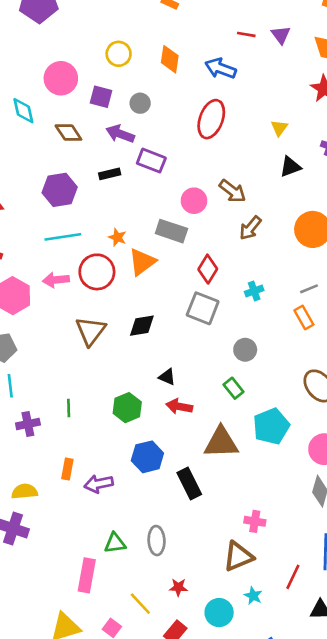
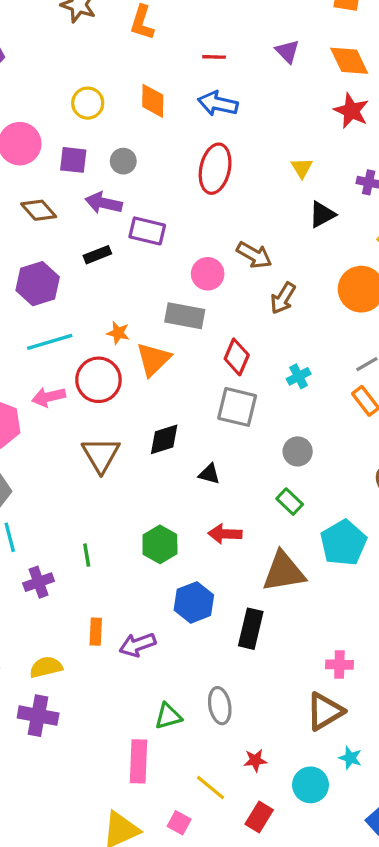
red line: (246, 34) -> (214, 57), moved
black triangle: (167, 377) -> (209, 474), moved
black rectangle: (189, 484) -> (251, 629), turned 48

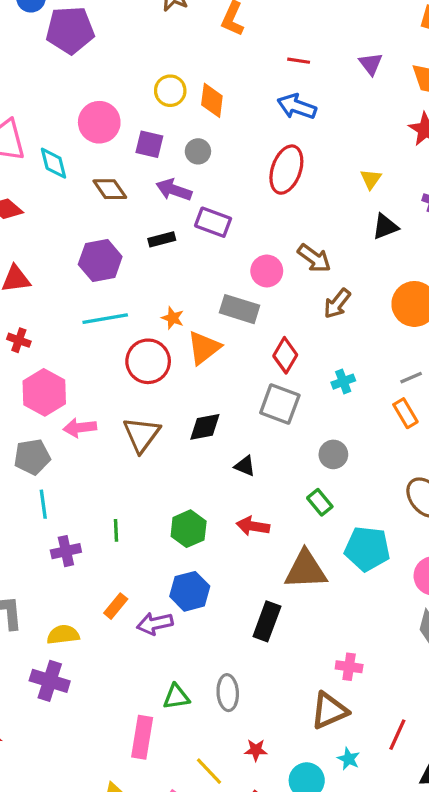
orange diamond: (153, 101) -> (212, 100), moved
pink arrow: (49, 397) -> (80, 428), moved
cyan pentagon: (343, 543) -> (367, 549), turned 30
blue hexagon: (194, 602) -> (190, 591), moved
orange rectangle: (96, 632) -> (116, 606), turned 30

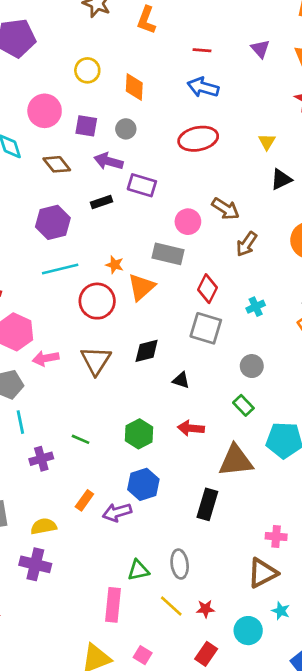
yellow circle: (170, 91) -> (87, 70), moved
red ellipse: (286, 170) -> (198, 139), turned 63
green line: (116, 530) -> (80, 439), turned -60
yellow line: (209, 771) -> (171, 606), moved

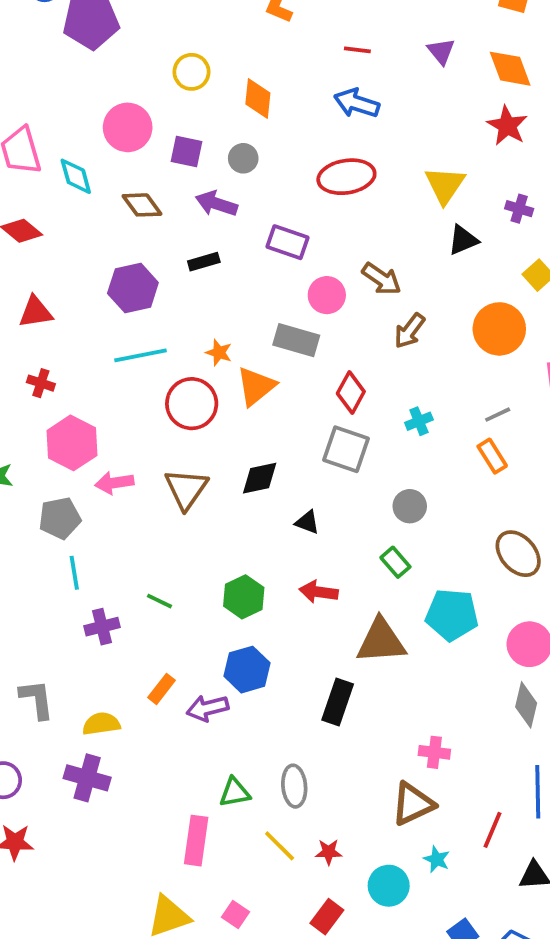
yellow triangle: (267, 142) -> (445, 185), size x1.6
purple rectangle: (142, 185) -> (287, 242), moved

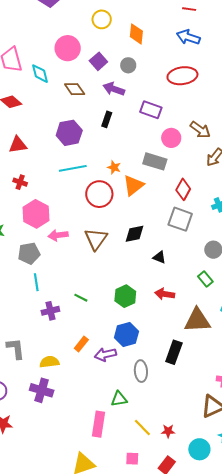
purple square: (187, 152) -> (98, 61), turned 36
black rectangle: (204, 262) -> (107, 119), turned -56
gray ellipse: (294, 786) -> (141, 371), moved
pink square: (236, 915) -> (132, 459), moved, turned -32

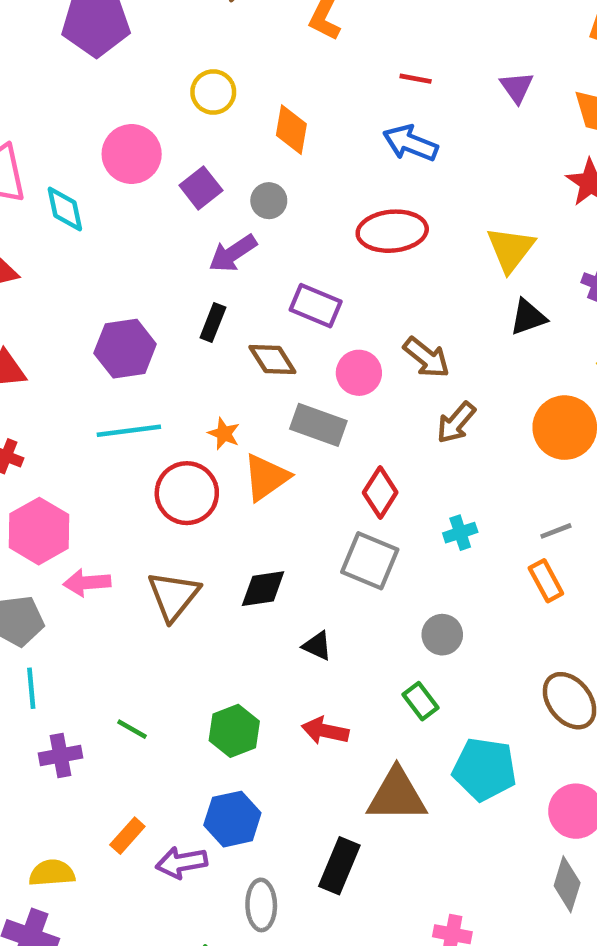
brown diamond: (75, 89) -> (272, 360), moved
purple arrow: (114, 89) -> (233, 253), turned -55

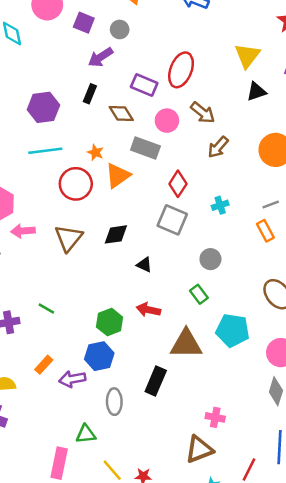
purple square: (201, 188) -> (84, 23), turned -30
red ellipse: (392, 231) -> (181, 70), moved, turned -64
green hexagon: (234, 731) -> (110, 322), moved

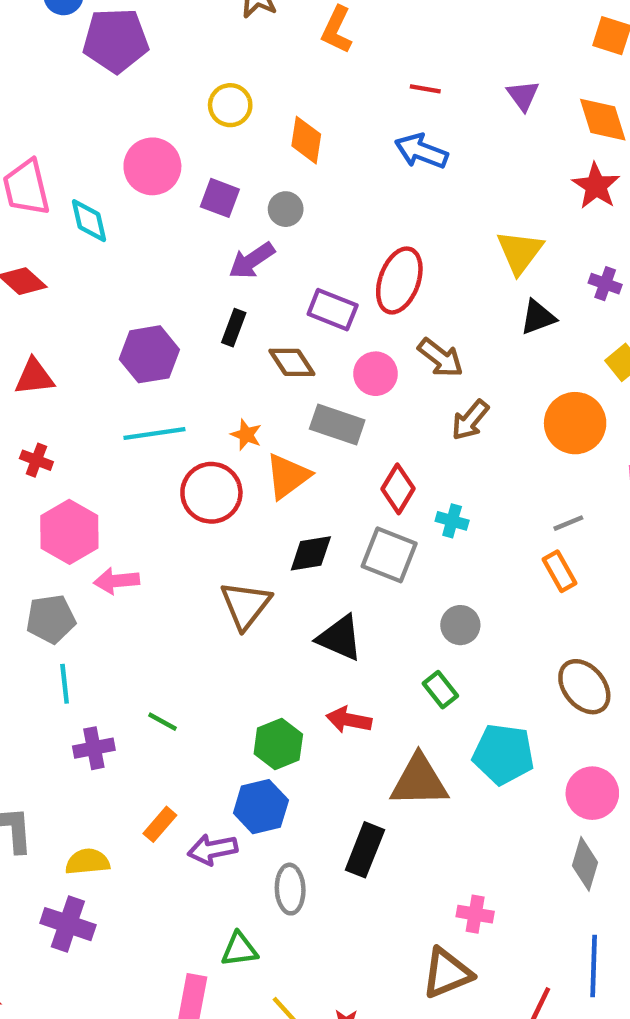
cyan cross: (220, 205) -> (452, 521), moved, turned 35
black diamond: (116, 234) -> (311, 553), moved
brown triangle: (69, 238) -> (246, 605), moved
black triangle: (144, 265) -> (340, 638), size x1.6

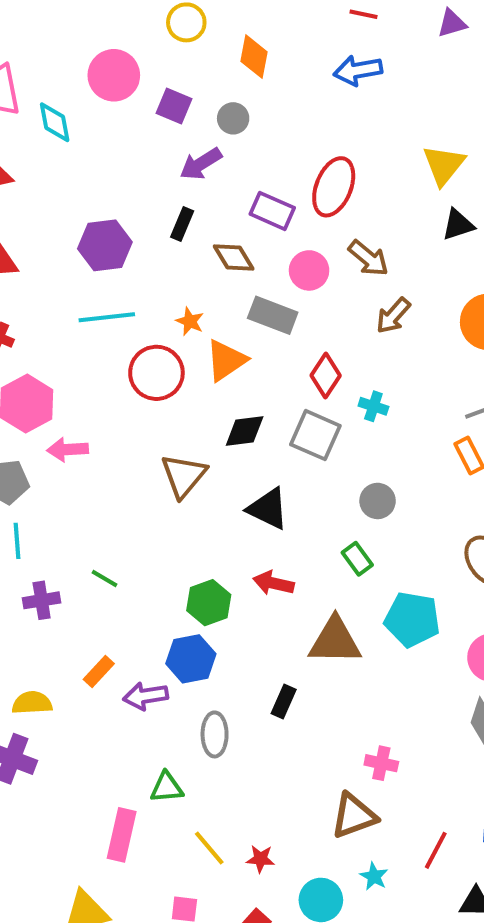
purple triangle: (523, 95) -> (452, 23), turned 48
blue arrow: (421, 151) -> (358, 70), turned -33
black rectangle: (365, 850) -> (284, 701), size x0.7

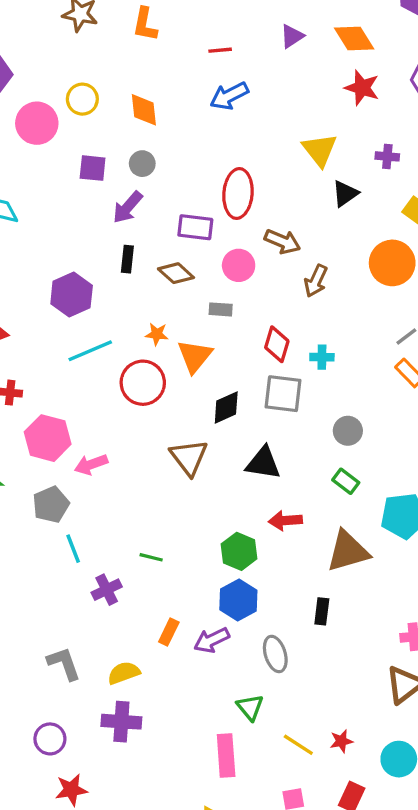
pink circle: (114, 75) -> (37, 123), moved
gray rectangle: (273, 315) -> (221, 309), size x0.6
green triangle: (167, 787) -> (250, 707), turned -48

